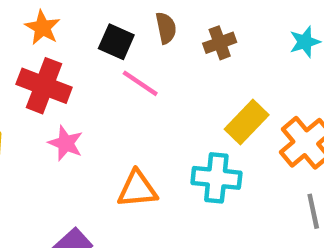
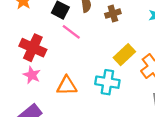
red cross: (44, 86) -> (33, 48), moved
pink star: (66, 143) -> (32, 75), moved

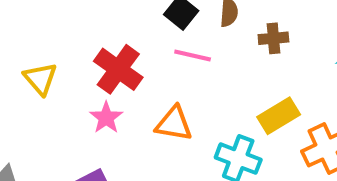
pink line: (71, 32) -> (193, 55), turned -36
orange triangle: (67, 86) -> (174, 124), moved

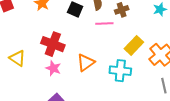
pink line: (193, 55) -> (104, 23), moved
orange triangle: (174, 124) -> (86, 63), turned -30

